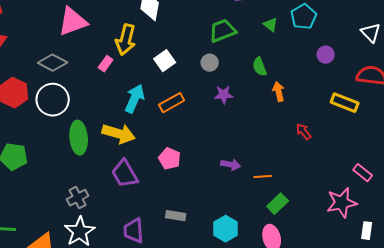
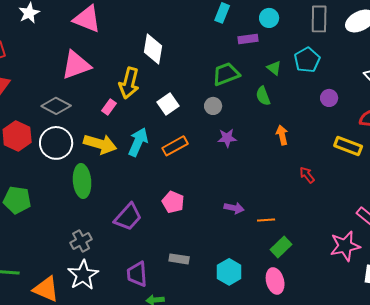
green semicircle: (260, 67) -> (263, 96), moved
yellow arrow: (119, 134) -> (100, 144), moved
purple trapezoid: (125, 174) -> (128, 217), turned -108

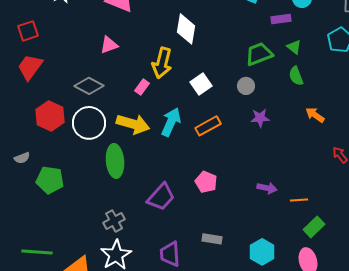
pink triangle: (76, 65) -> (109, 45), size x0.6
green triangle: (274, 68) -> (294, 47), moved
orange arrow: (282, 135) -> (315, 115), turned -42

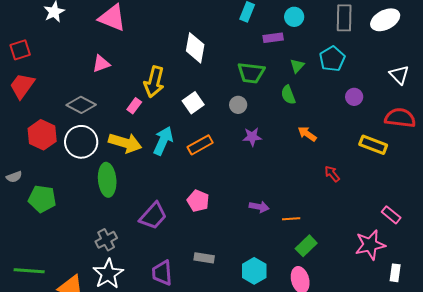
white diamond: (186, 29) -> (195, 48), moved
green triangle: (294, 47) -> (297, 66), moved, turned 35
green trapezoid: (259, 54) -> (251, 73), turned -152

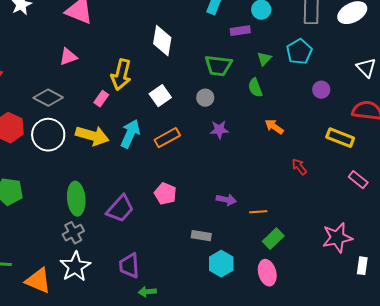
green ellipse: (107, 180) -> (76, 199), moved
pink rectangle: (391, 215) -> (358, 180), moved
gray rectangle: (204, 258) -> (201, 236), moved

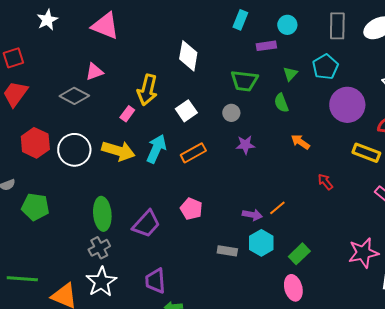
purple circle: (321, 90) -> (347, 105), size x2.0
gray diamond: (48, 98) -> (74, 96), moved
orange line: (258, 212) -> (277, 208), moved, turned -36
cyan hexagon: (221, 264) -> (261, 243), moved

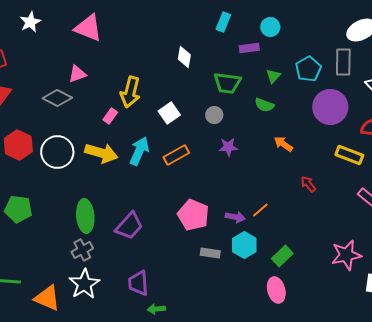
gray rectangle: (337, 26) -> (343, 62), moved
white diamond: (188, 56) -> (184, 57), moved, size x0.7
green semicircle: (281, 103) -> (264, 105), turned -48
pink pentagon: (191, 209) -> (193, 215), moved, size x1.4

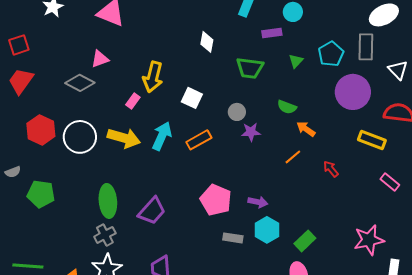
green semicircle: (264, 105) -> (287, 107), moved
white square: (169, 113) -> (192, 98), turned -30
gray circle: (214, 115) -> (237, 112), moved
orange line: (260, 210) -> (293, 157), moved

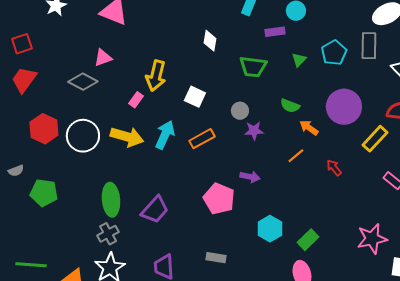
purple circle: (353, 92) -> (344, 107), moved
yellow rectangle: (372, 140) -> (375, 139), turned -68
purple arrow: (258, 202) -> (250, 177), moved
gray rectangle: (233, 238) -> (216, 258), moved

